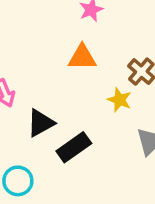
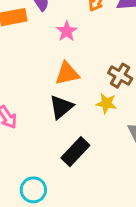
black triangle: (41, 123) -> (61, 107), moved

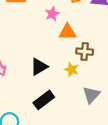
orange triangle: (67, 73) -> (67, 32), moved
brown cross: (120, 76) -> (85, 52), turned -35

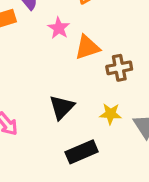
yellow star: (71, 70) -> (111, 114), moved
black rectangle: (44, 100) -> (82, 152), turned 30

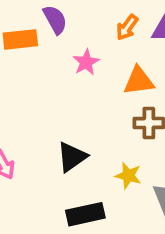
orange triangle: (87, 47) -> (139, 81), moved

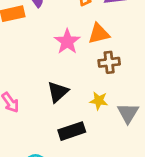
pink star: (86, 62) -> (67, 42), moved, size x1.4

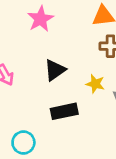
pink star: (67, 42) -> (40, 19), moved

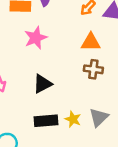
yellow star: (95, 84) -> (73, 119), moved

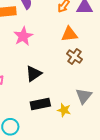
brown cross: (93, 69) -> (74, 56), turned 35
yellow star: (73, 119) -> (64, 110), moved

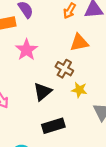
brown cross: (74, 56) -> (64, 69), moved
yellow star: (64, 110) -> (79, 90), moved

